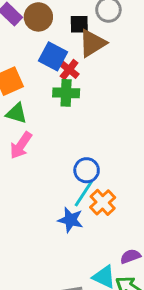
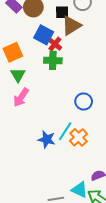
green triangle: (16, 113) -> (18, 75), turned 42
blue circle: (87, 170) -> (84, 101), moved
blue star: (70, 220) -> (47, 139), moved

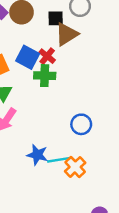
blue square: (44, 35) -> (28, 57), moved
cyan line: (65, 131) -> (59, 160), turned 48
blue star: (47, 139) -> (37, 155), moved

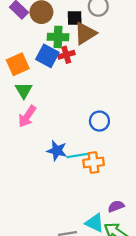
red cross: (47, 56) -> (66, 55), turned 35
green cross: (45, 76) -> (58, 37), moved
orange cross: (75, 167) -> (94, 162), turned 36

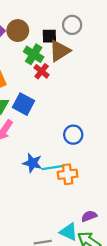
green cross: (58, 37) -> (34, 54), turned 30
red cross: (66, 55) -> (42, 71), turned -35
blue square: (47, 56) -> (23, 104), moved

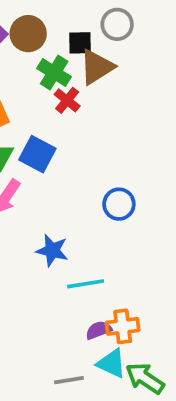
cyan line: (53, 167) -> (86, 284), moved
orange cross: (68, 174) -> (123, 326), moved
purple semicircle: (89, 216) -> (99, 330), moved

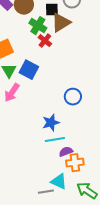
blue star: (52, 250) -> (51, 123), moved, turned -30
purple semicircle: (99, 330) -> (66, 152), moved
cyan triangle: (112, 363) -> (59, 182), moved

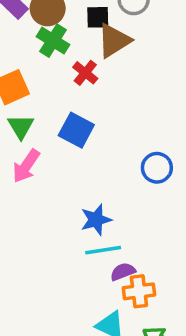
green cross: (38, 26) -> (53, 41), moved
blue square: (29, 70) -> (76, 130), moved
blue circle: (73, 97) -> (157, 168), moved

